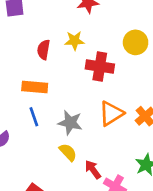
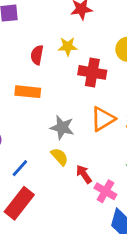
blue line: (34, 117) -> (20, 168), moved, turned 60

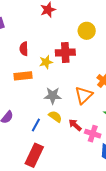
yellow star: (68, 47) -> (46, 62), moved
orange triangle: (103, 119) -> (84, 95), moved
blue line: (20, 168) -> (36, 125), moved

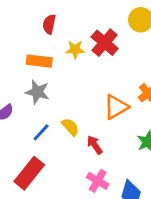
red cross: (65, 53) -> (105, 43), turned 30
gray star: (53, 96) -> (37, 92), moved
pink cross: (93, 134) -> (98, 181), moved

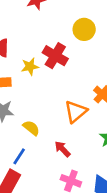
yellow semicircle: (70, 127) -> (31, 128), moved
blue line: (41, 132) -> (19, 156), moved

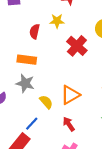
yellow star: (30, 66) -> (57, 21), moved
orange triangle: (76, 112) -> (70, 95), moved

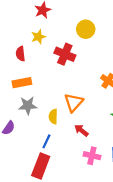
yellow semicircle: (46, 102) -> (53, 117), turned -120

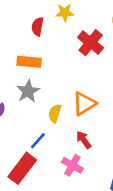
gray star: (28, 105) -> (28, 91), turned 30
pink cross: (92, 156) -> (72, 165), moved

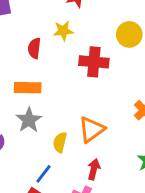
red cross: (91, 43) -> (94, 62), turned -30
red arrow: (84, 140) -> (94, 169), turned 54

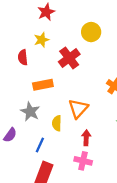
red cross: (94, 62) -> (69, 58), turned -30
orange rectangle: (28, 88) -> (43, 85), moved
blue line: (43, 174) -> (40, 145), moved

